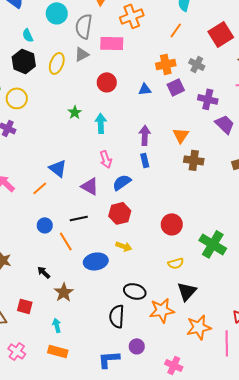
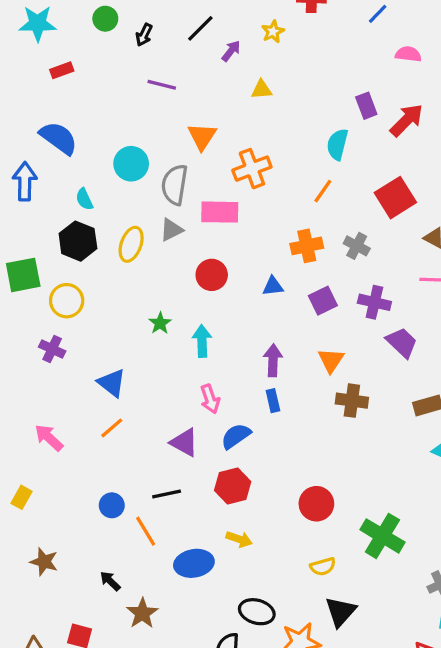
purple square: (176, 87) -> (323, 301), moved
blue triangle: (58, 168) -> (112, 383), moved
orange line: (40, 188) -> (112, 428), moved

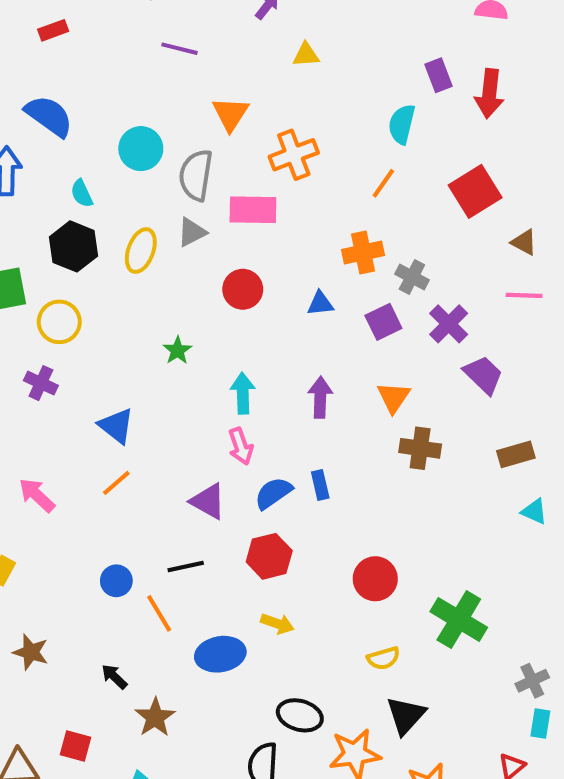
red arrow: (407, 120) -> (489, 94), turned 141
gray cross: (357, 246) -> (412, 277), moved
purple cross: (374, 302) -> (449, 324), turned 32
cyan arrow: (202, 341) -> (243, 393), moved
blue rectangle: (273, 401) -> (320, 485), moved

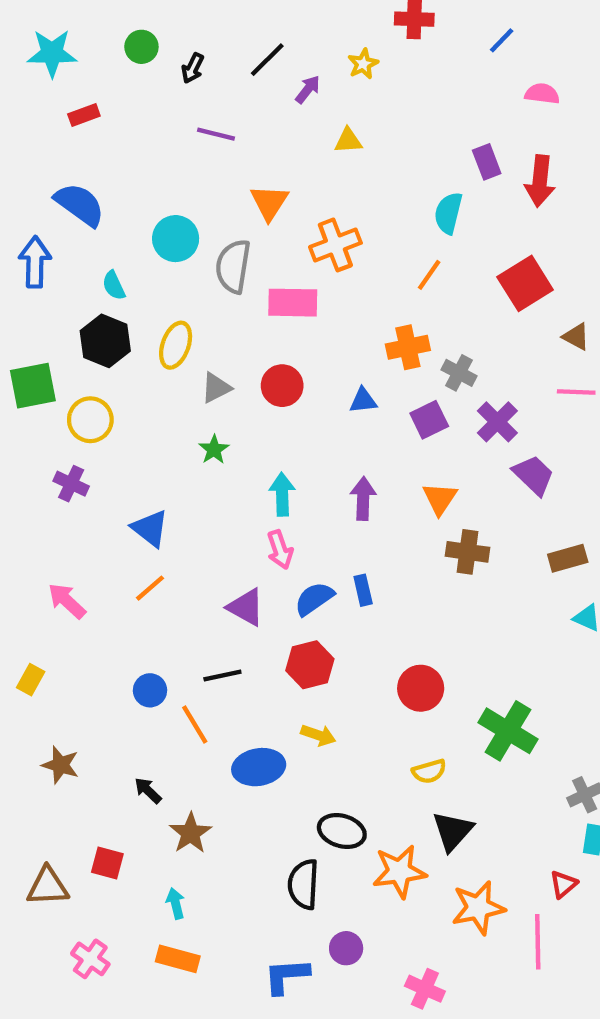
gray triangle: (192, 232) -> (216, 388), moved

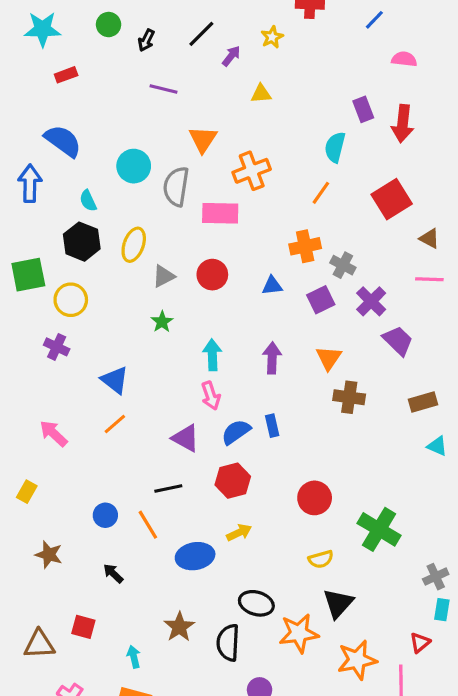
blue circle: (150, 690) -> (105, 515), moved
yellow arrow: (318, 735) -> (239, 533), turned -45
brown star: (190, 833) -> (179, 627), moved

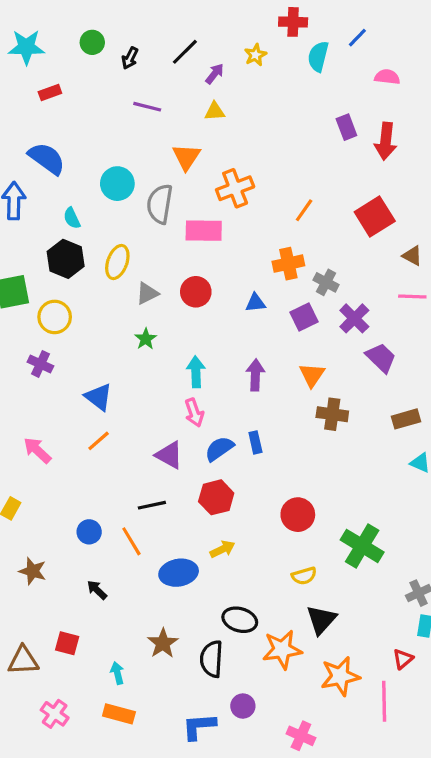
yellow triangle: (261, 94) -> (215, 111), moved
cyan semicircle: (335, 147) -> (318, 56), moved

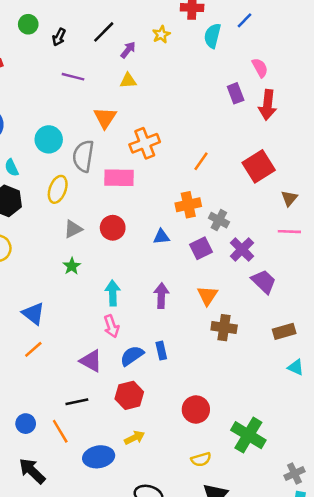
pink semicircle: (387, 77) -> (260, 68), moved, turned 54
brown triangle: (412, 256) -> (289, 198), turned 42
yellow ellipse: (117, 262) -> (58, 189), moved
black arrow: (97, 590) -> (32, 471), size x1.6

